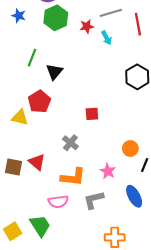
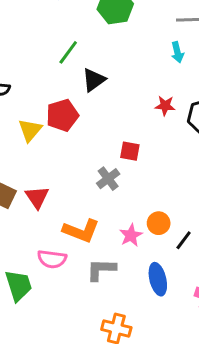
red star: (87, 26) -> (165, 106), moved
yellow triangle: (20, 117) -> (30, 130), turned 42
gray cross: (70, 143) -> (108, 179), moved
orange circle: (130, 148) -> (159, 223), moved

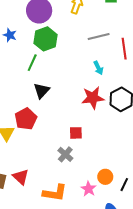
green line: (68, 52) -> (32, 63), moved
cyan arrow: (177, 52) -> (98, 68), moved
red star: (165, 106) -> (93, 98), size x1.6

